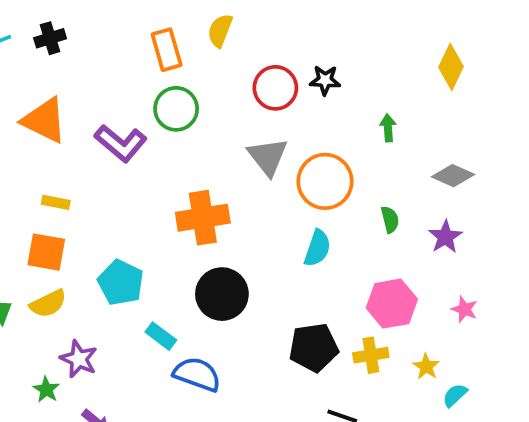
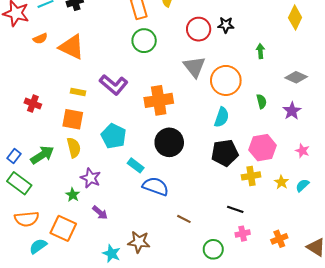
purple L-shape: (121, 143) -> (114, 85), moved
yellow semicircle: (48, 304) -> (74, 148), turned -78
black pentagon: (314, 348) -> (225, 153), moved
cyan semicircle: (455, 395) -> (302, 185), moved

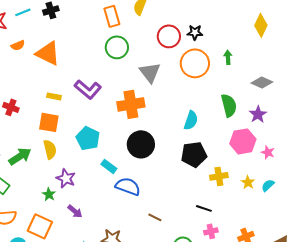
gray triangle: (194, 67) -> (150, 72), moved
orange circle: (226, 80) -> (195, 63), moved
green semicircle: (261, 101) -> (229, 105), size x1.6
pink hexagon: (263, 148) -> (243, 141), moved

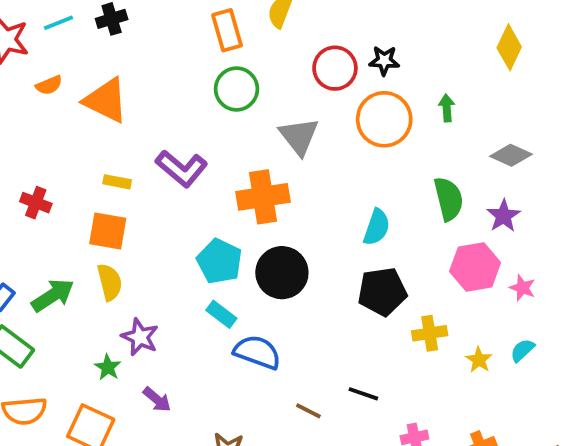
cyan pentagon: (88, 138) -> (219, 261), moved
yellow star: (248, 182) -> (479, 360), moved
black line: (204, 208) -> (363, 394), moved

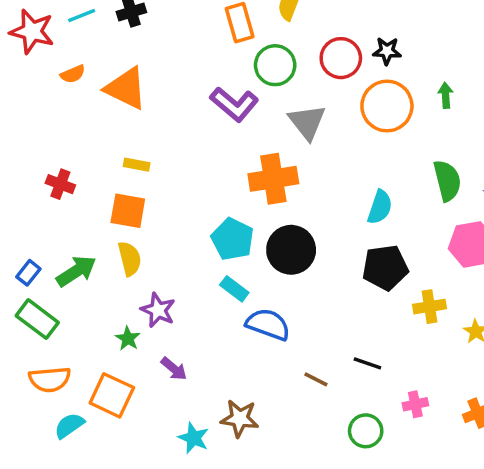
green circle: (236, 89) -> (275, 65), moved
purple L-shape: (182, 169) -> (234, 104), moved

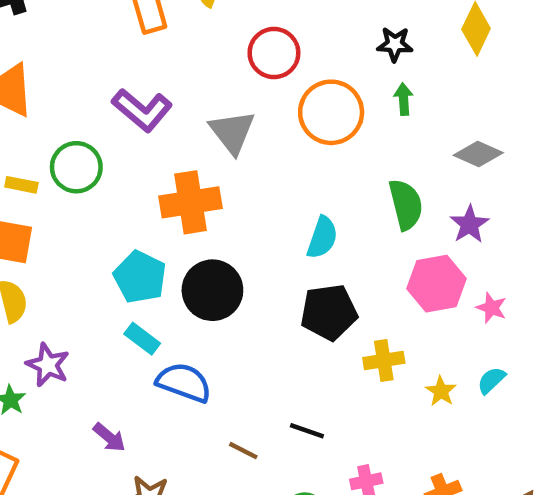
black star: (387, 51) -> (395, 44), moved
green circle: (275, 65) -> (76, 167), moved
purple arrow: (174, 369) -> (109, 437), moved

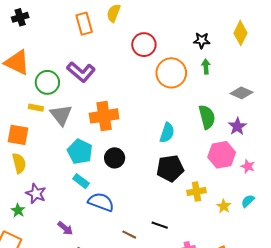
gray triangle: (232, 132) -> (61, 115), moved
green circle: (76, 167) -> (47, 82), moved
yellow rectangle: (21, 185) -> (36, 108), moved
black circle: (212, 290) -> (115, 158), size x0.7

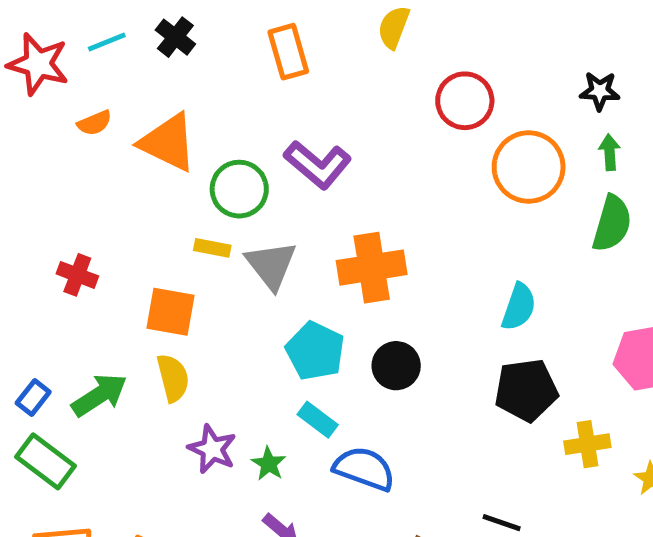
black cross: (20, 17) -> (175, 37), turned -35
orange rectangle: (84, 24) -> (288, 52), moved
green semicircle: (207, 117) -> (612, 223), moved, turned 30
green star: (18, 210) -> (269, 464), moved

